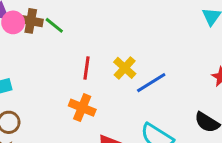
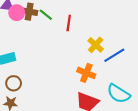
red line: (87, 68) -> (69, 23), moved
orange cross: (82, 108) -> (86, 73), moved

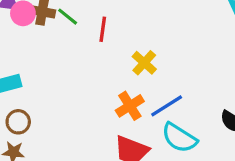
blue line: (114, 55) -> (167, 106), moved
orange cross: (86, 73) -> (130, 106), turned 36

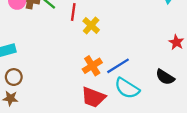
yellow cross: (144, 63) -> (91, 25), moved

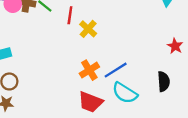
black semicircle: (165, 77) -> (164, 81), turned -126

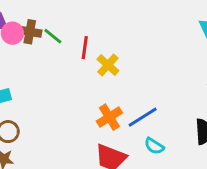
cyan semicircle: (125, 93) -> (154, 146), size x0.6

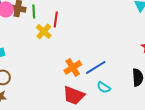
green line: (53, 36) -> (34, 11), turned 48
yellow cross: (108, 65) -> (44, 31), moved

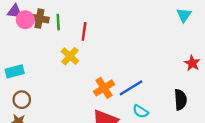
yellow cross: (44, 31) -> (70, 56), moved

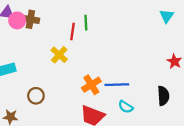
green line: (58, 22) -> (86, 23), moved
blue line: (131, 88) -> (117, 85), turned 30
brown circle: (22, 100) -> (36, 96), moved

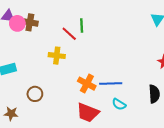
red line: (73, 32) -> (69, 34), turned -56
yellow cross: (59, 55) -> (57, 56), turned -35
orange cross: (91, 85) -> (87, 84), turned -30

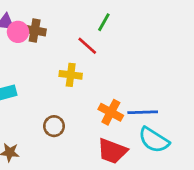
green line: (82, 25) -> (104, 22), moved, turned 32
brown circle: (35, 94) -> (54, 126), moved
cyan semicircle: (119, 104) -> (154, 140), size x1.6

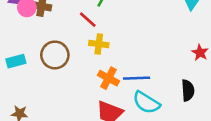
yellow cross: (71, 75) -> (99, 44), moved
brown circle: (54, 126) -> (55, 55), moved, size x1.5

